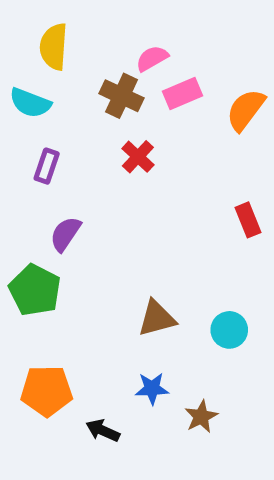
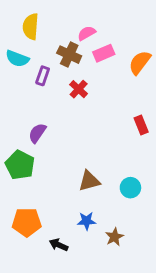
purple rectangle: (47, 166) -> (43, 76), moved

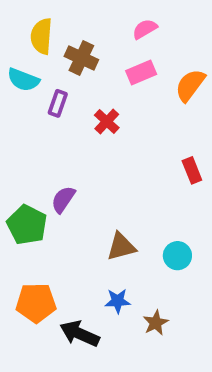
pink semicircle: (87, 33) -> (145, 29), moved
brown cross: (69, 55) -> (81, 58), moved
purple semicircle: (37, 133) -> (63, 199), moved
black arrow: (59, 245) -> (80, 334), size x1.5

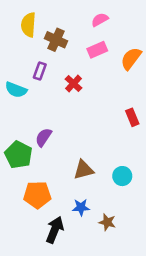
cyan semicircle: (23, 80) -> (16, 90), moved
orange pentagon: (36, 303) -> (37, 195), moved
brown star: (156, 323) -> (107, 222), turned -30
black arrow: (80, 334) -> (55, 230), turned 88

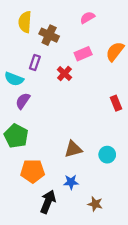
pink rectangle: (97, 50) -> (83, 54), moved
purple semicircle: (43, 137) -> (23, 101), moved
brown star: (107, 222) -> (95, 204), moved

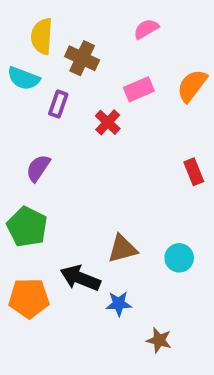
cyan semicircle: (14, 79) -> (23, 78), moved
orange pentagon: (33, 171) -> (29, 298), moved
black arrow: (48, 202) -> (80, 278), moved, turned -90

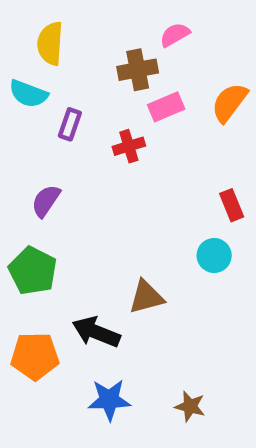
brown cross: (82, 58) -> (138, 70), moved, turned -36
red cross: (108, 122) -> (129, 146), turned 30
cyan circle: (179, 258) -> (214, 256), moved
blue star: (119, 304) -> (109, 400), moved, size x1.4

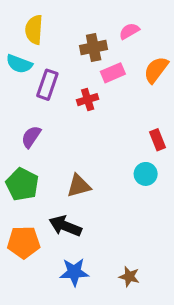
pink semicircle: (175, 35) -> (129, 31), moved
purple rectangle: (70, 124) -> (47, 85), size x1.4
brown triangle: (146, 297) -> (79, 186), moved

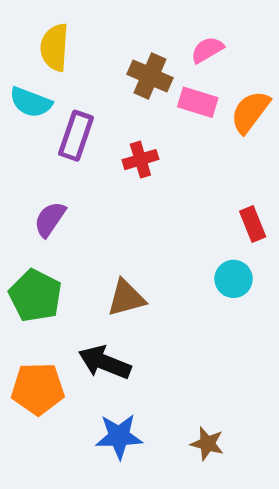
brown cross: (94, 47) -> (150, 76), turned 35
pink rectangle: (113, 73) -> (198, 102), moved, turned 40

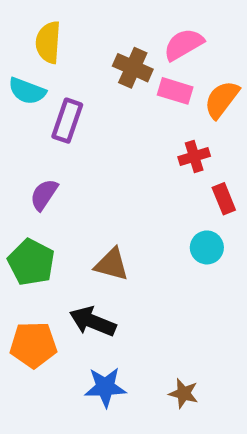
pink semicircle: (207, 50) -> (184, 44), size x1.4
red cross: (140, 160) -> (194, 157), moved
brown triangle: (126, 298) -> (112, 264), turned 30

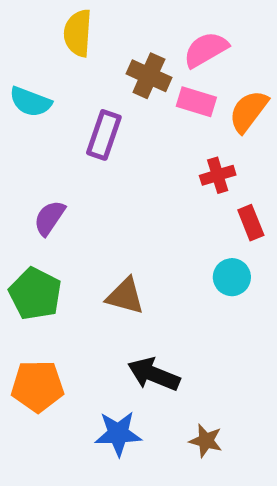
yellow semicircle: (48, 42) -> (78, 33), moved
purple rectangle: (67, 121) -> (104, 135), moved
black arrow: (93, 322) -> (154, 374), moved

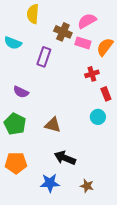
purple semicircle: (49, 218) -> (21, 92), turned -98

